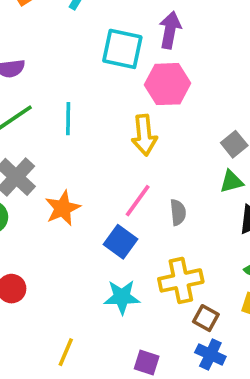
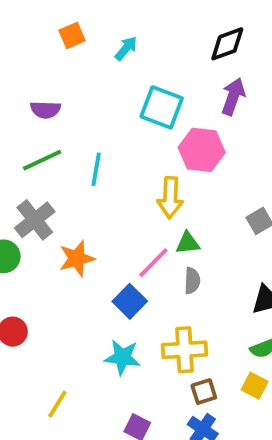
purple arrow: (170, 30) -> (233, 96), moved
green triangle: (231, 182) -> (188, 243), moved
brown square: (206, 318) -> (204, 392), turned 35

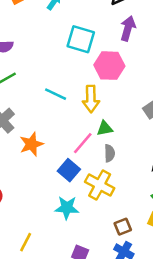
cyan line: (96, 169) -> (56, 94), moved, turned -70
yellow cross: (184, 350) -> (100, 185), moved, turned 36

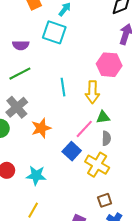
cyan square: (81, 39) -> (54, 32), moved
cyan line: (56, 94) -> (63, 87), turned 54
cyan star: (67, 208) -> (36, 175), moved
brown square: (123, 227) -> (105, 200), moved

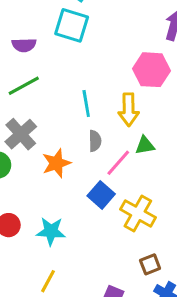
gray semicircle: (106, 138) -> (95, 141), moved

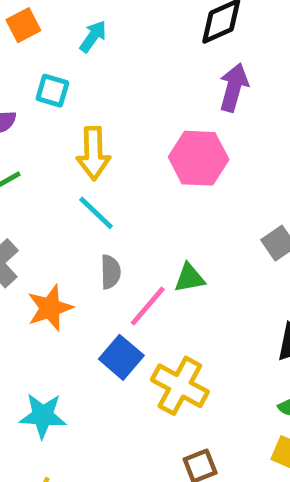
cyan square: (72, 25) -> (52, 91), moved, size x0.6
cyan line: (86, 103) -> (96, 213), turned -36
yellow arrow: (129, 110) -> (93, 153), moved

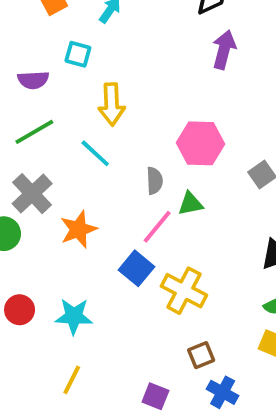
pink hexagon: (199, 158) -> (200, 143), moved
cyan line: (96, 213) -> (95, 153), moved
gray semicircle: (110, 272) -> (155, 181), moved

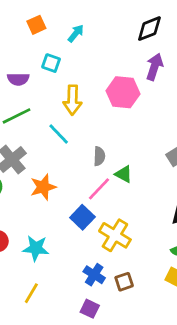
pink hexagon: (200, 143) -> (123, 92), moved
green triangle: (190, 204) -> (124, 174), turned 36
blue cross: (223, 392) -> (94, 275), moved

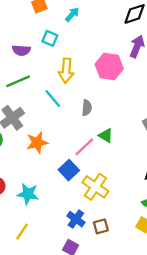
gray semicircle: (99, 156) -> (87, 108), moved

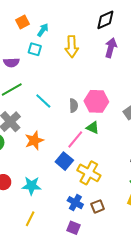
cyan arrow: (72, 14) -> (43, 30), moved
pink hexagon: (109, 67) -> (96, 101), moved
yellow arrow: (66, 71) -> (72, 47), moved

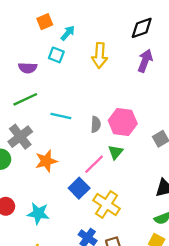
cyan line: (43, 101) -> (61, 116), turned -36
green triangle: (93, 128) -> (116, 152), turned 40

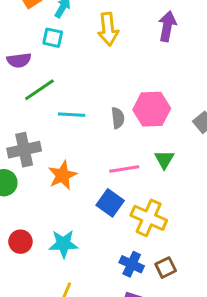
green line: (25, 99) -> (39, 90), moved
gray cross: (20, 137) -> (24, 150), turned 35
green triangle: (116, 152) -> (164, 159), moved
pink line: (94, 164) -> (124, 169), turned 45

